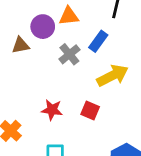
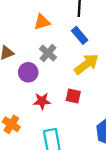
purple circle: (43, 27) -> (28, 72), moved
blue rectangle: (98, 41) -> (80, 35), moved, turned -66

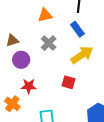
purple circle: (28, 72) -> (21, 60), moved
red star: (42, 101) -> (29, 86), moved

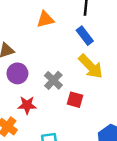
gray cross: (49, 43) -> (53, 80), moved
yellow arrow: (82, 55) -> (91, 66), turned 80

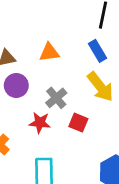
orange triangle: (45, 19) -> (49, 52), moved
red star: (27, 105) -> (40, 123), moved

